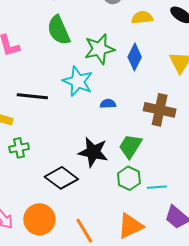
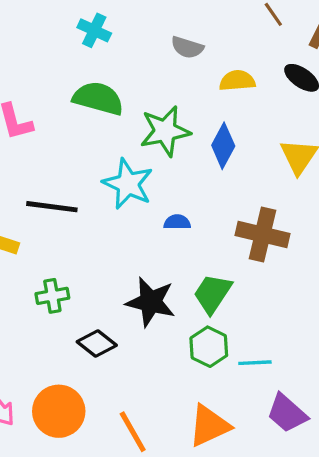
green semicircle: (59, 30) -> (98, 98), turned 128
green cross: (19, 148) -> (52, 296), moved
black diamond: (61, 178) -> (97, 343), size x0.7

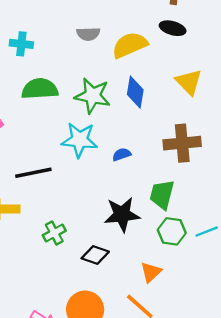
yellow semicircle: (237, 81) -> (130, 45), size x1.4
green star: (165, 131) -> (93, 96), turned -30
orange triangle: (209, 426) -> (151, 272), moved, size x0.7

